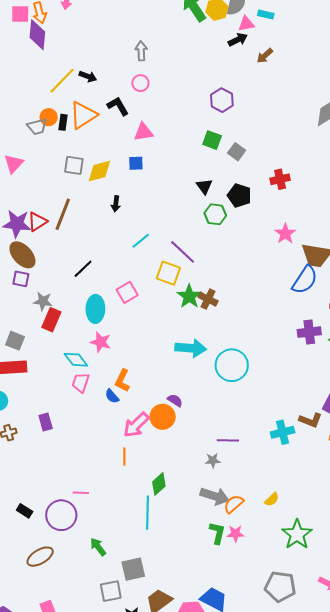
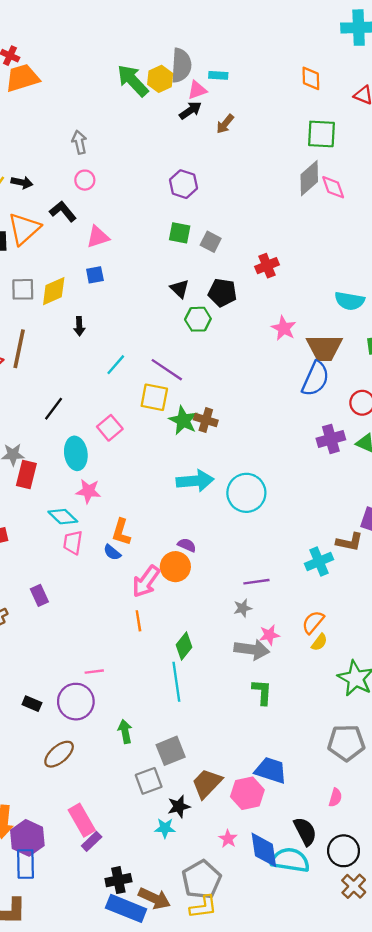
orange semicircle: (234, 504) -> (313, 622), moved
pink star: (235, 534) -> (269, 635), moved
green arrow: (98, 547) -> (125, 731), turned 36

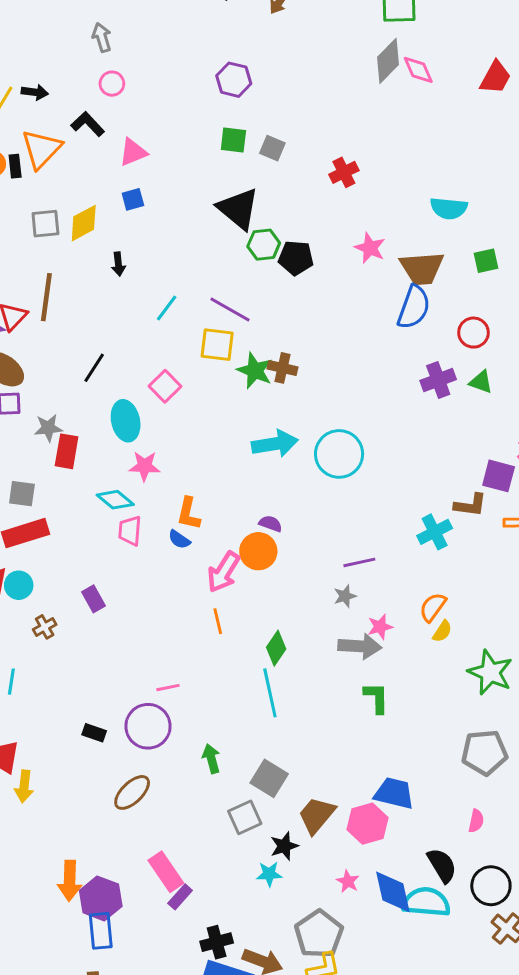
black triangle: (180, 289) -> (238, 209), size x1.8
black pentagon: (222, 293) -> (296, 258), moved
gray square: (171, 751) -> (269, 778), turned -32

